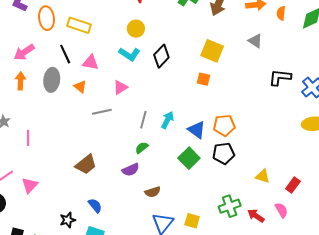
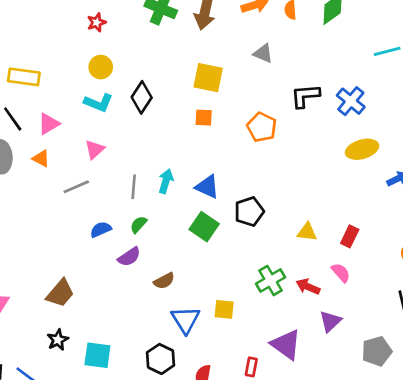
pink triangle: (91, 62) -> (49, 124), turned -30
orange pentagon: (224, 125) -> (262, 127), moved, turned -30
brown trapezoid: (86, 164) -> (60, 293), moved
blue semicircle: (95, 206) -> (101, 229), moved, turned -63

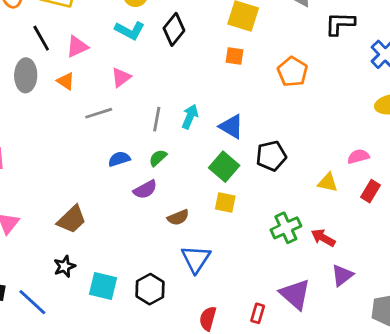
black L-shape: (305, 96) -> (340, 24), moved
pink semicircle: (341, 273) -> (358, 156), moved, turned -70
yellow square: (224, 309) -> (225, 203), moved
black hexagon: (160, 359) -> (150, 289), moved

